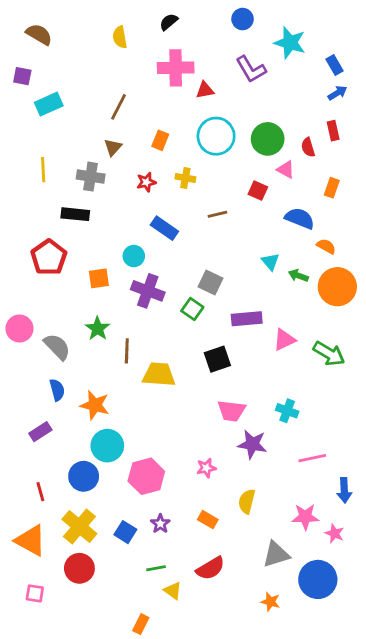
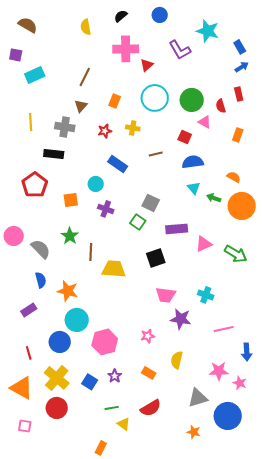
blue circle: (243, 19) -> (160, 15), moved
red triangle: (205, 90) -> (147, 65), turned -32
blue semicircle: (300, 218) -> (193, 162), moved, turned -30
purple cross: (148, 291) -> (106, 209), size x0.7

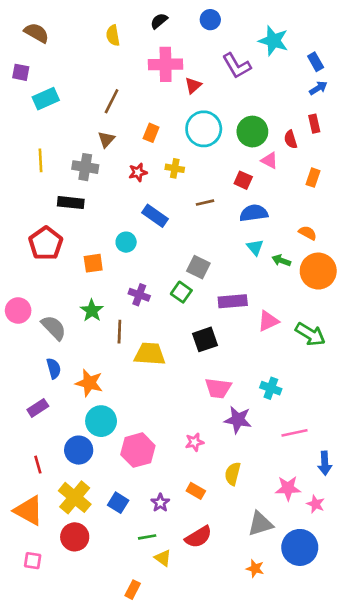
purple cross: (106, 209) -> (139, 295), moved
purple star: (115, 376) -> (160, 503), moved

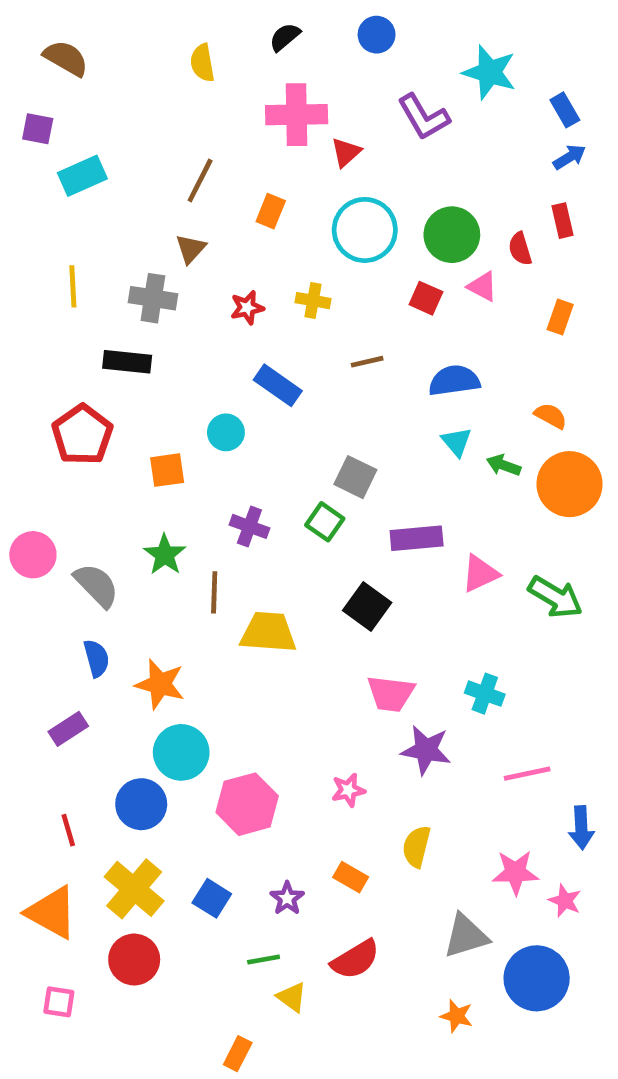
orange rectangle: (151, 133) -> (271, 211), moved
red square: (243, 180) -> (426, 298), moved
black square: (205, 339) -> (367, 607), turned -35

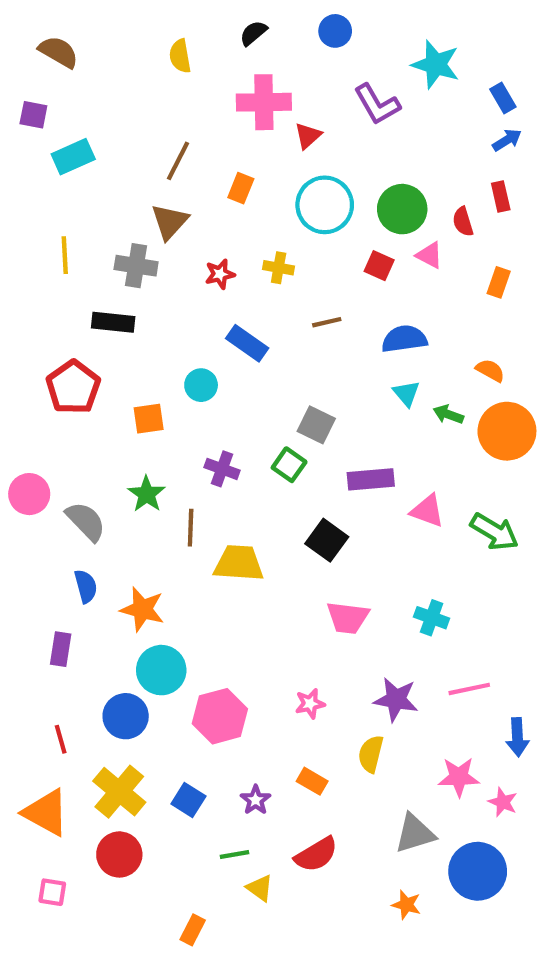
brown triangle: (191, 249) -> (170, 222), size x1.4
pink triangle: (480, 574) -> (427, 511), turned 45
purple rectangle: (68, 729) -> (61, 649), turned -48
purple star: (426, 750) -> (396, 699), moved
orange rectangle: (238, 1054) -> (193, 930), moved

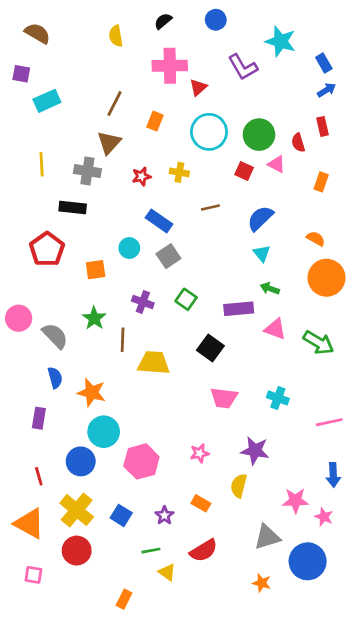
blue semicircle: (404, 339) -> (260, 218), turned -36
green arrow: (448, 414) -> (270, 289), moved
gray square: (316, 425) -> (168, 256), moved, turned 30
pink line: (469, 689) -> (329, 422), moved

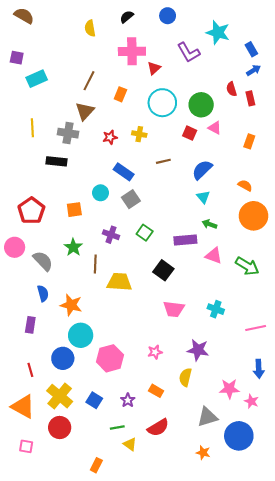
brown semicircle: (37, 33) -> (24, 16), moved
red semicircle: (298, 143) -> (231, 89), moved
red pentagon: (47, 249) -> (31, 211), moved

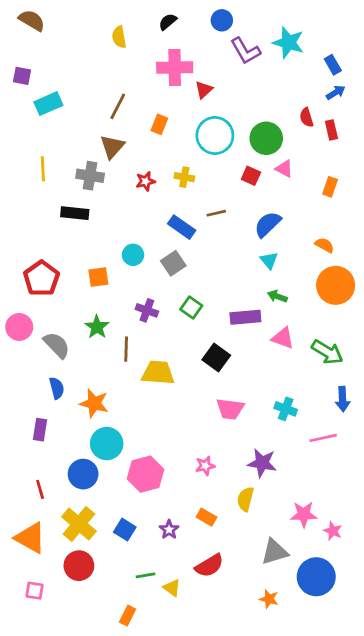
purple L-shape: (189, 52) -> (245, 51), moved
blue rectangle: (124, 172) -> (182, 227), moved
pink line: (256, 328) -> (323, 438), moved
blue arrow: (259, 369) -> (343, 399), moved
green line: (117, 428) -> (146, 575), moved

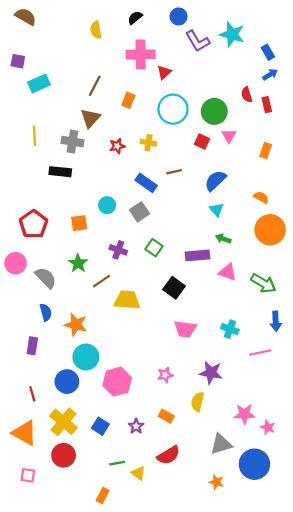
pink triangle: (284, 169) -> (229, 136), turned 32
brown line: (126, 349) -> (102, 281), turned 54

